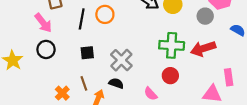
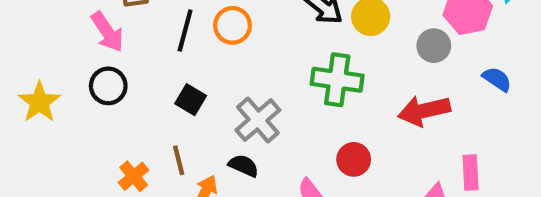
green cross: (172, 45) -> (337, 80), moved
black square: (87, 53) -> (191, 100), turned 32

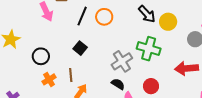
black circle: (108, 86) -> (41, 56), moved
gray cross: (258, 120) -> (122, 61), moved
black semicircle: (244, 166) -> (118, 84), moved

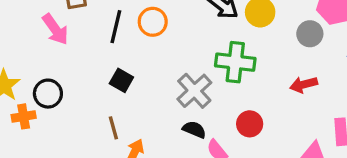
black circle: (41, 56) -> (48, 94), moved
red arrow: (186, 68) -> (304, 85), size x0.7
orange cross: (49, 79) -> (24, 116), moved, turned 32

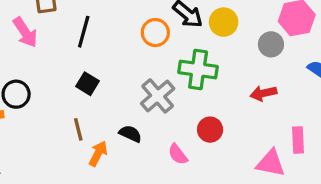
orange circle: (153, 22) -> (155, 33), moved
black semicircle: (194, 130) -> (130, 134), moved

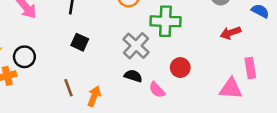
red arrow: (263, 93) -> (230, 33), moved
brown line: (78, 129) -> (68, 88), moved
black semicircle: (130, 134) -> (133, 76), moved

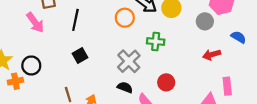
green cross: (165, 21) -> (156, 42), size x0.7
black square: (80, 42) -> (80, 56), turned 32

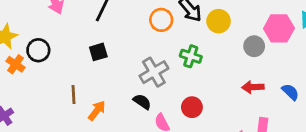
blue semicircle: (239, 37) -> (290, 92), moved
orange cross: (15, 81) -> (15, 64), turned 32

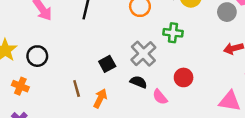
black square: (98, 52) -> (107, 64), moved
orange cross: (15, 64) -> (20, 86), moved

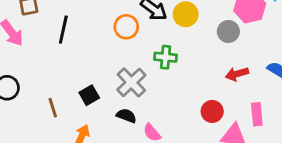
red circle: (184, 77) -> (212, 111), moved
brown line: (77, 88) -> (53, 108), moved

